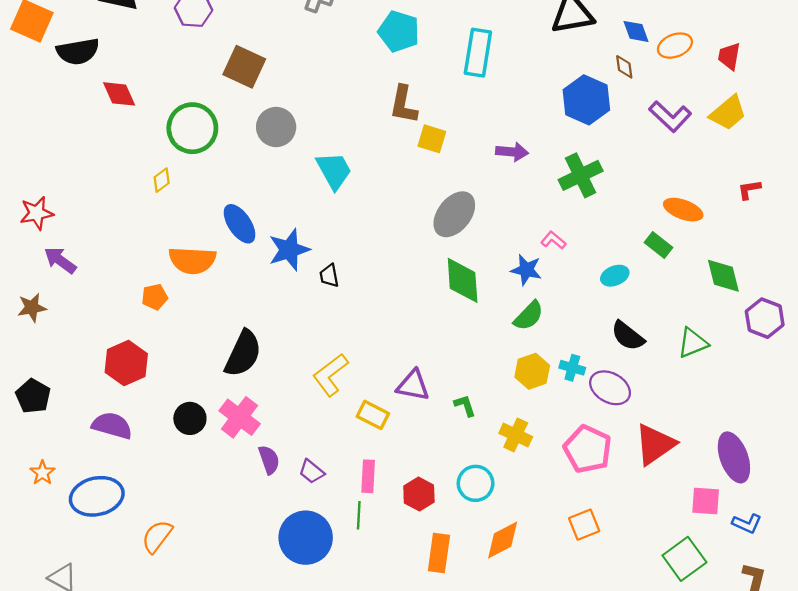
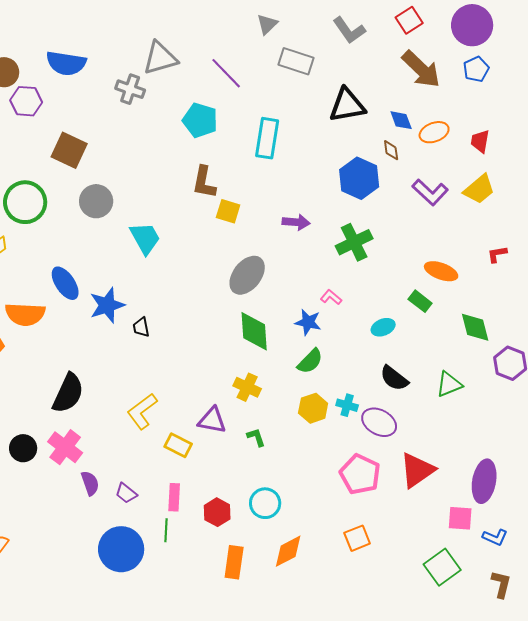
yellow cross: (516, 435) -> (247, 387), moved
purple ellipse: (734, 457) -> (484, 481), turned 30

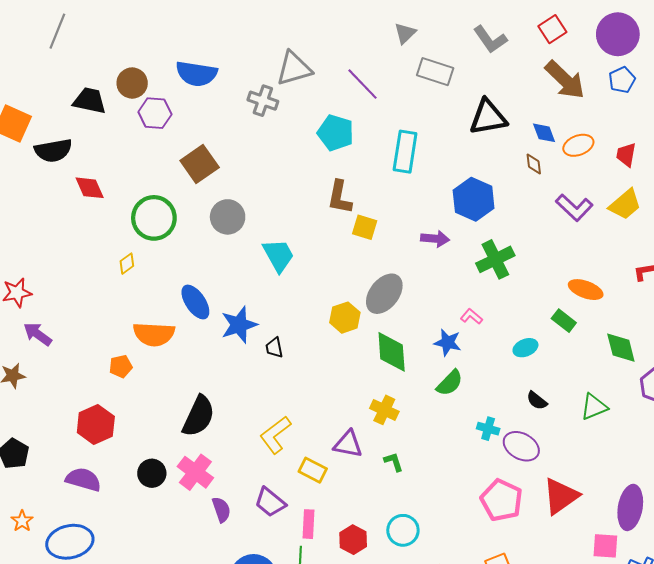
brown square: (69, 150) -> (200, 164), turned 30
blue hexagon: (359, 178) -> (474, 199), moved
black semicircle: (394, 378) -> (537, 401), size x0.7
yellow hexagon: (313, 408) -> (345, 318), moved
purple trapezoid: (126, 493) -> (270, 502), moved, size x1.4

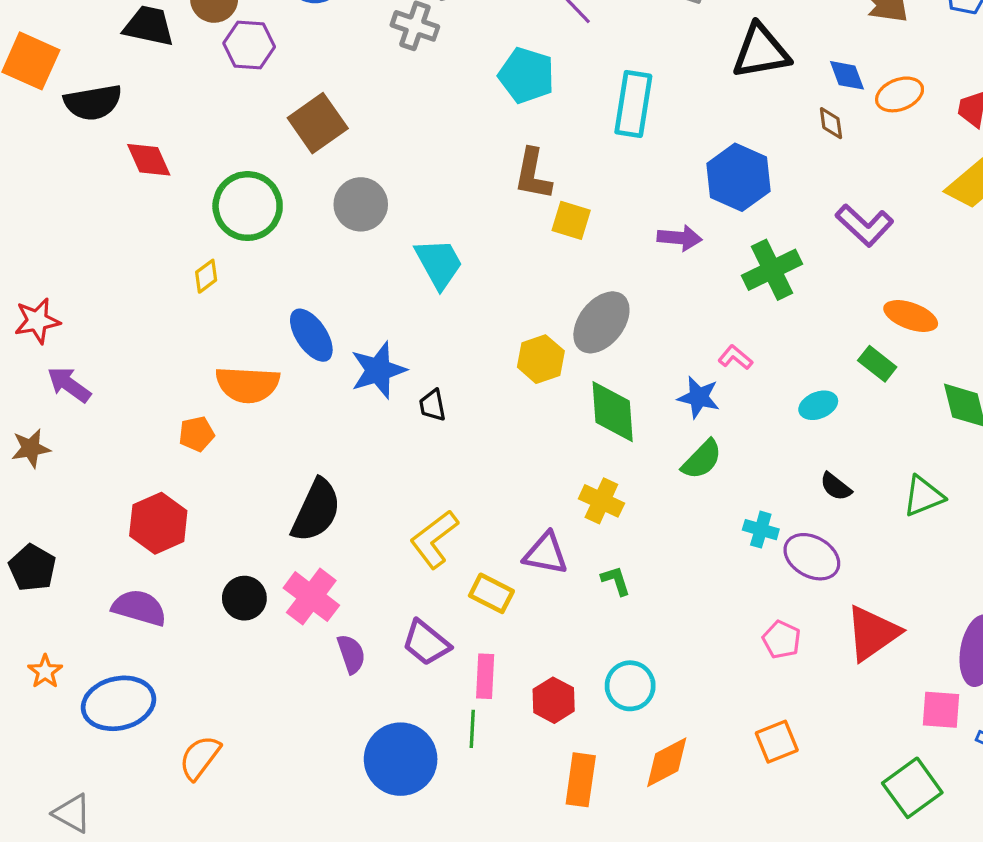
purple L-shape: (574, 208) -> (864, 225), moved
pink pentagon: (502, 500) -> (782, 640), size x0.6

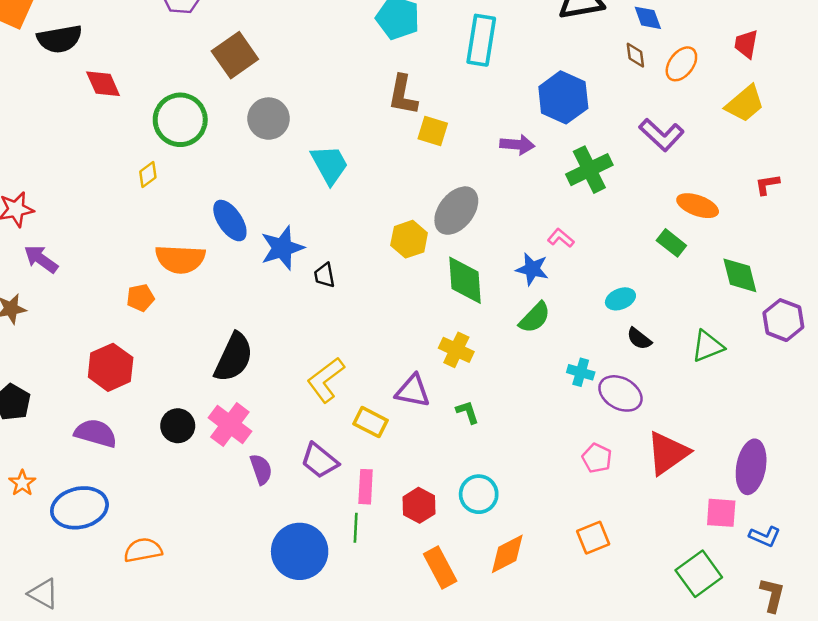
orange ellipse: (900, 94) -> (681, 64), moved, turned -32
cyan ellipse: (818, 405) -> (620, 299), moved
orange semicircle: (200, 758) -> (143, 550), turned 42
orange rectangle: (581, 780) -> (440, 568), turned -36

